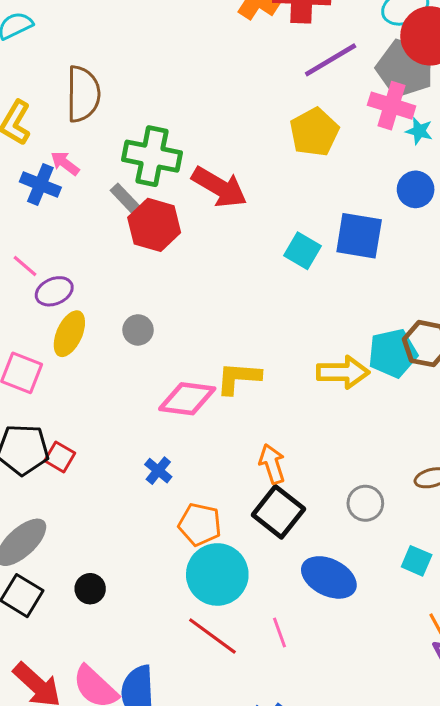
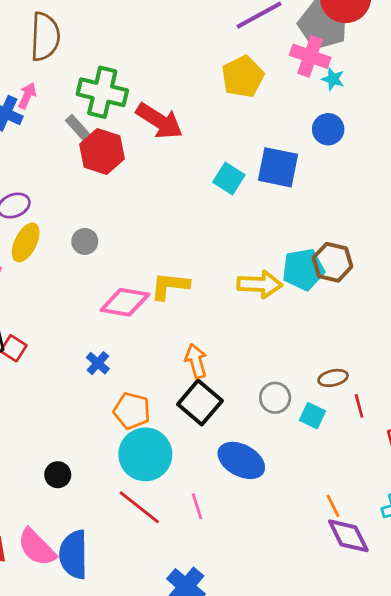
pink arrow: (65, 163) -> (27, 96), turned 75
cyan square: (417, 561) -> (313, 416), moved
black circle: (90, 589) -> (58, 475), moved

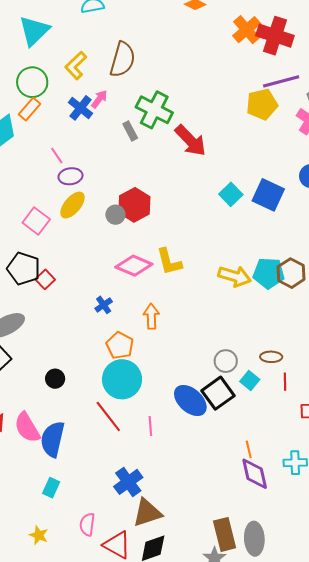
yellow pentagon: (243, 77) -> (262, 104), moved
red hexagon: (102, 152) -> (134, 205), moved
yellow L-shape: (170, 286) -> (169, 262), turned -124
orange arrow: (196, 361) -> (151, 316), moved
black square: (200, 402) -> (218, 393), moved

